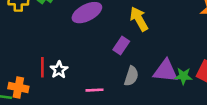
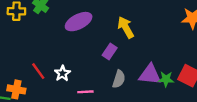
red line: (42, 67) -> (38, 71), turned -36
white star: (59, 70) -> (62, 73), moved

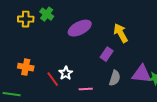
red line: (38, 71) -> (53, 79), moved
orange cross: (16, 89) -> (26, 67), moved

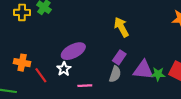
purple ellipse: (80, 28) -> (73, 51), moved
purple rectangle: (107, 54) -> (119, 57), moved
red line: (53, 79) -> (41, 75), moved

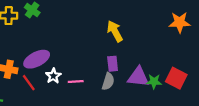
purple ellipse: (73, 51) -> (37, 59), moved
purple rectangle: (119, 57) -> (113, 64), turned -40
pink line: (85, 86) -> (76, 82), moved

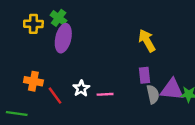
purple ellipse: (37, 59) -> (63, 38), moved, turned -50
gray semicircle: (108, 82) -> (153, 94), moved, turned -30

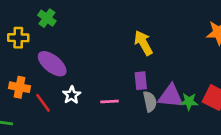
yellow cross: (33, 24) -> (18, 38), moved
purple ellipse: (63, 38) -> (52, 64), moved, turned -64
pink line: (105, 94) -> (109, 102), moved

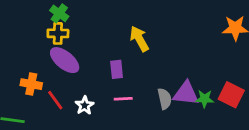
yellow cross: (18, 38) -> (58, 33), moved
yellow arrow: (143, 43) -> (139, 39), moved
purple rectangle: (141, 81) -> (117, 69), moved
white star: (72, 95) -> (85, 105), moved

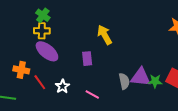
pink line: (123, 99) -> (92, 95), moved, turned 32

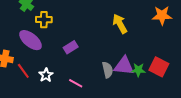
yellow cross: (42, 31) -> (44, 20), moved
yellow arrow: (105, 35) -> (120, 24), moved
purple rectangle: (87, 59) -> (71, 47), turned 64

